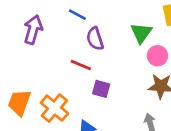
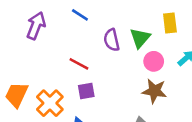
purple semicircle: (95, 39) -> (112, 40), moved
purple square: (101, 89) -> (86, 91), moved, turned -30

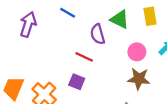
green triangle: (140, 38) -> (120, 19), moved, turned -42
red line: (79, 64) -> (84, 57), moved
purple square: (86, 91) -> (77, 82), turned 35

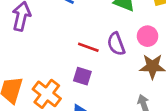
purple semicircle: (98, 34) -> (116, 44), moved

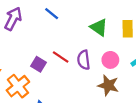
purple square: (82, 76) -> (39, 64), moved

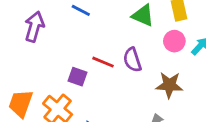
pink circle: (110, 60) -> (174, 41), moved

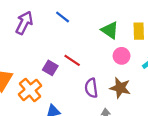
pink circle: (174, 41) -> (122, 56), moved
purple semicircle: (132, 60) -> (91, 88), moved

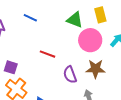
pink circle: (122, 56) -> (90, 40), size x1.5
purple square: (50, 68) -> (11, 67), moved

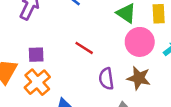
purple square: (11, 67) -> (36, 55), turned -32

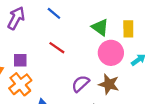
red line: (84, 48) -> (57, 48), moved
purple semicircle: (106, 79) -> (80, 84), turned 54

